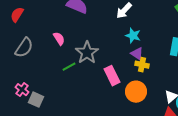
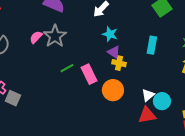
pink semicircle: (59, 39) -> (36, 37), turned -104
gray star: (87, 53) -> (55, 36), moved
green line: (69, 67) -> (67, 68), moved

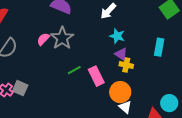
white triangle: (148, 95) -> (125, 107), moved, turned -40
gray square: (13, 98) -> (20, 88), moved

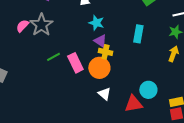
orange circle: (120, 92) -> (99, 68), moved

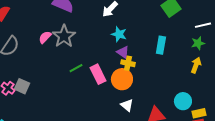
cyan circle: (148, 90) -> (183, 101), moved

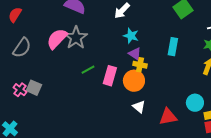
pink semicircle: (45, 37) -> (57, 39), size x1.6
pink rectangle: (98, 74) -> (110, 76), turned 42

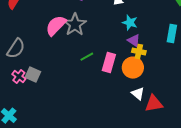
gray semicircle: (22, 48) -> (16, 49), moved
red triangle: (168, 117) -> (154, 104), moved

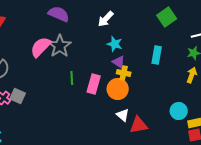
green line: (87, 57) -> (72, 78), turned -64

